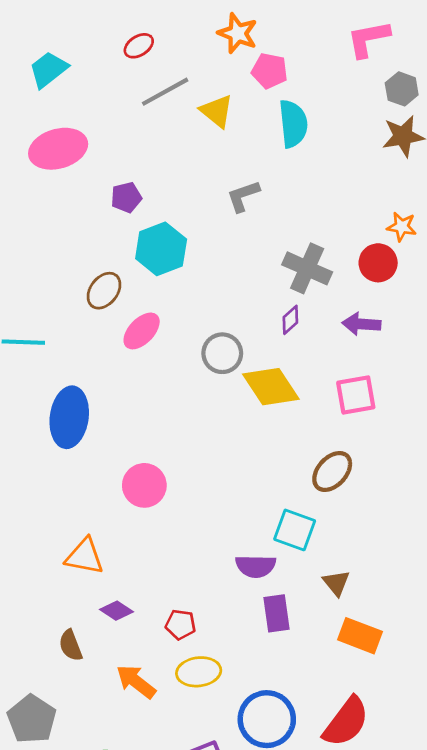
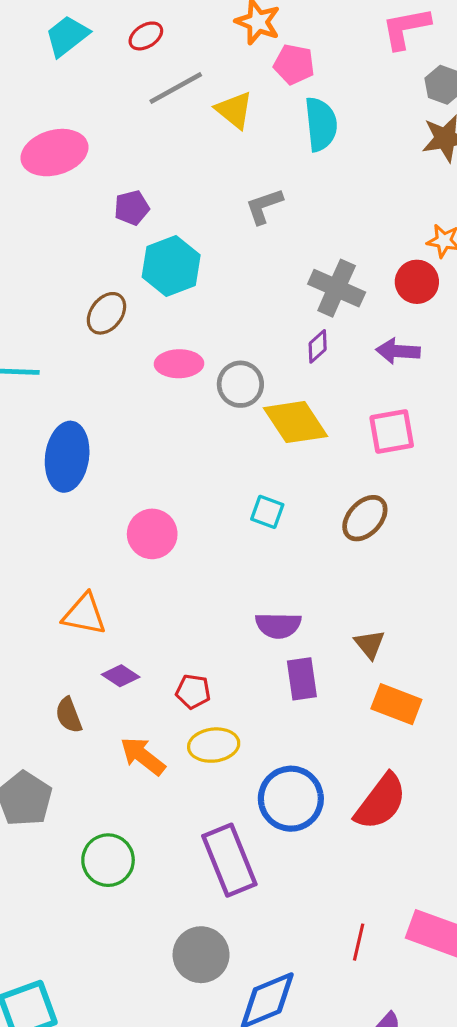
cyan trapezoid: (48, 69) -> (67, 36), moved
pink ellipse: (142, 331) -> (179, 364), moved, turned 45
cyan square: (295, 530) -> (267, 512), moved, size x0.7

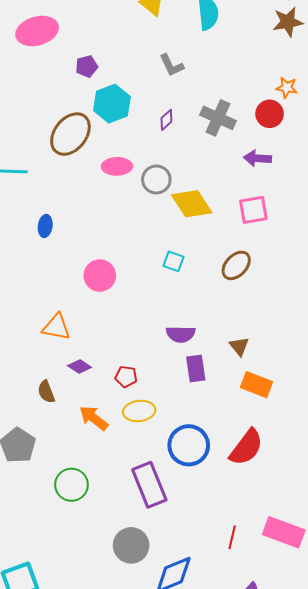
gray L-shape: (264, 206) -> (172, 65), turned -96
brown ellipse: (106, 313) -> (70, 134), size x1.6
purple diamond: (318, 346) -> (166, 120), moved
blue ellipse: (67, 457) -> (45, 226), size x0.5

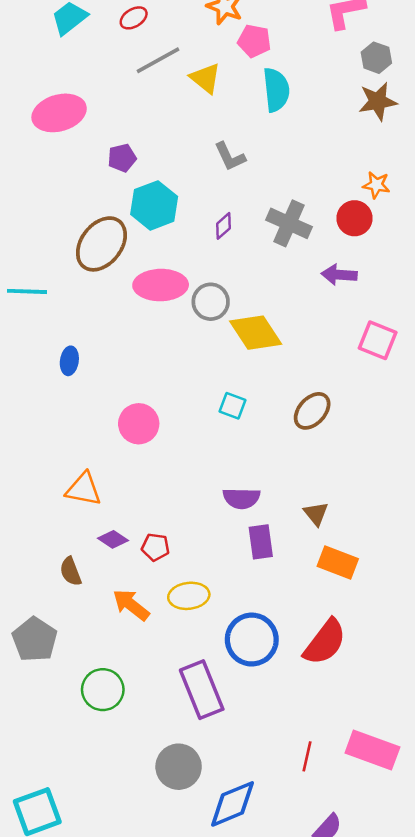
pink ellipse: (117, 166) -> (161, 285), size x1.4
pink square: (253, 210) -> (378, 340), moved, turned 32
red pentagon: (126, 377) -> (155, 547), moved

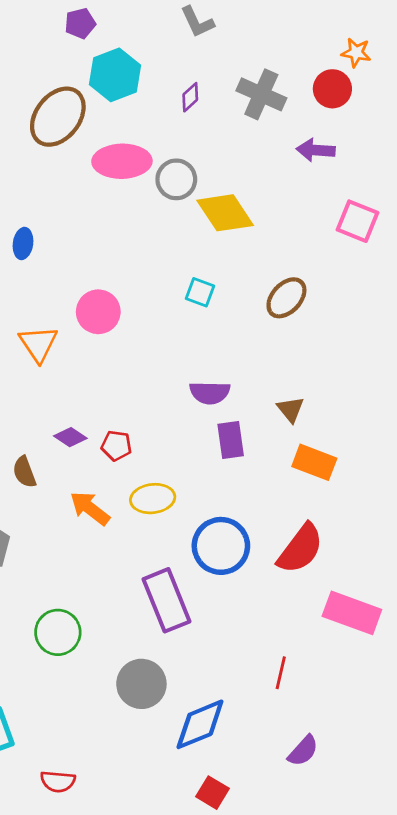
orange triangle: (83, 489) -> (38, 344), moved, turned 45
green circle: (103, 690) -> (58, 632), moved
pink rectangle: (372, 750) -> (352, 613), moved

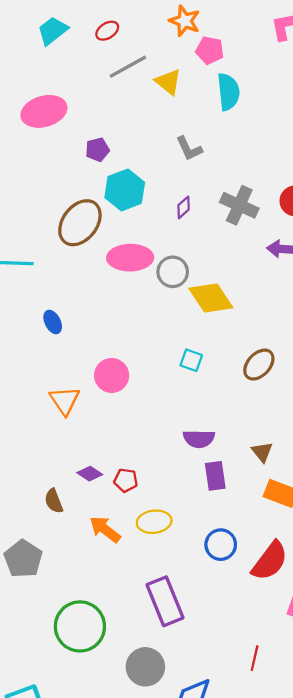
blue ellipse: (23, 243) -> (53, 322), turned -35
blue circle: (221, 546) -> (221, 545), moved, size x0.7
green circle: (58, 632) -> (80, 626), size x1.4

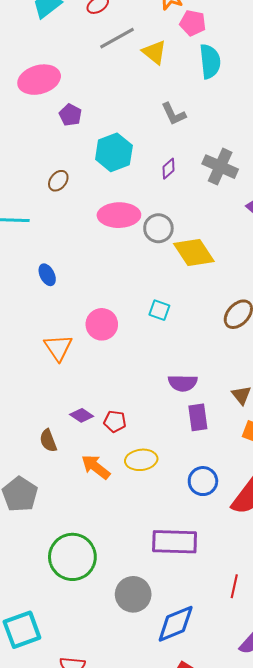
purple pentagon: (97, 150) -> (70, 115), moved, turned -30
brown ellipse: (80, 223) -> (58, 181), moved, size x0.5
cyan square: (191, 360) -> (159, 310), moved
purple rectangle: (165, 601) -> (175, 542), moved, turned -66

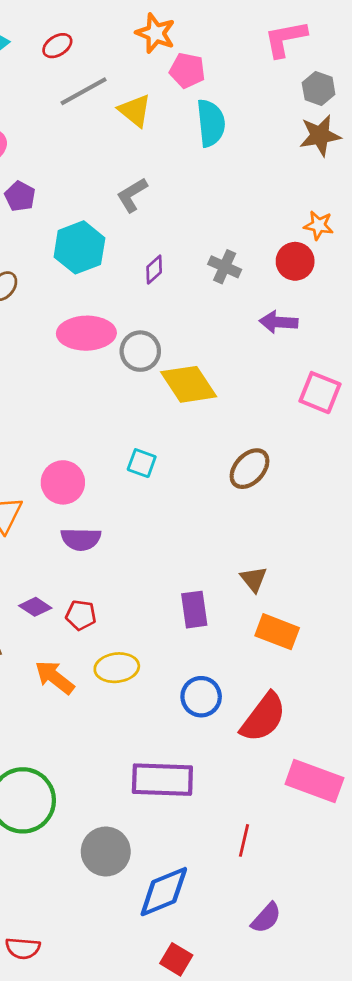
gray L-shape: (174, 114) -> (132, 195), moved, turned 84
gray cross: (220, 167) -> (225, 267), size x0.7
purple semicircle: (183, 383) -> (81, 539), moved

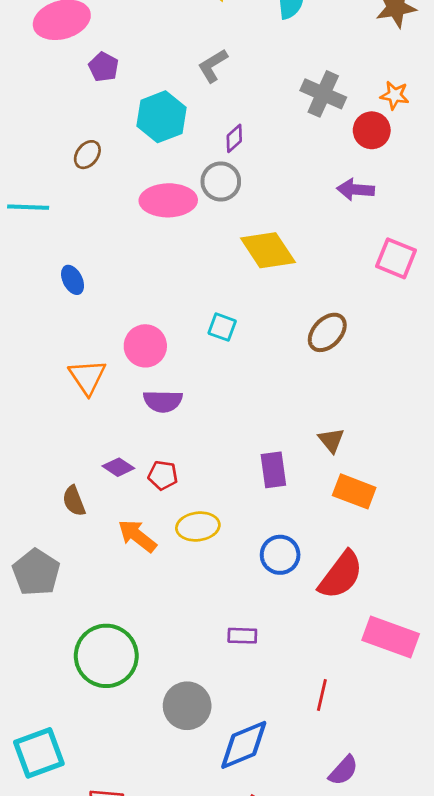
gray cross: (225, 267) -> (323, 94), moved, size x1.4
gray circle: (140, 351) -> (221, 181), moved
purple rectangle: (162, 780) -> (242, 636), size x0.5

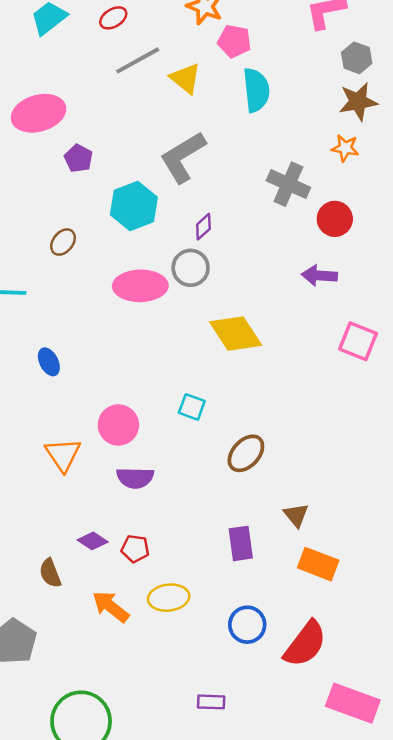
gray L-shape: (213, 66) -> (183, 157), size x1.6
orange star: (395, 95) -> (345, 148), moved
brown ellipse: (327, 332) -> (246, 453), moved

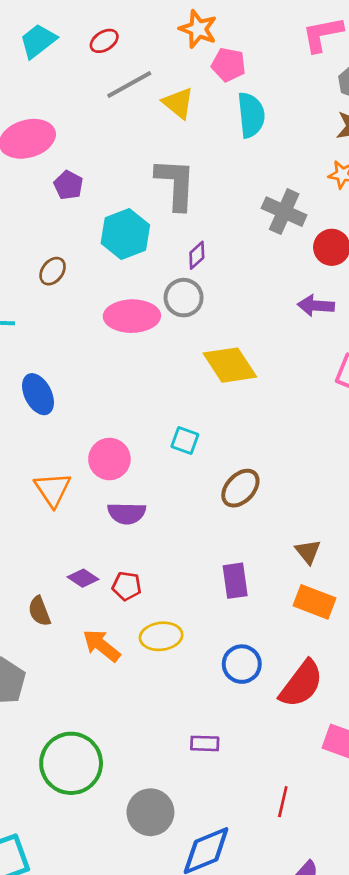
gray L-shape: (183, 157) -> (176, 184), turned 124
blue ellipse: (49, 362) -> (38, 394), size x1.4
brown triangle: (296, 515) -> (308, 552), moved

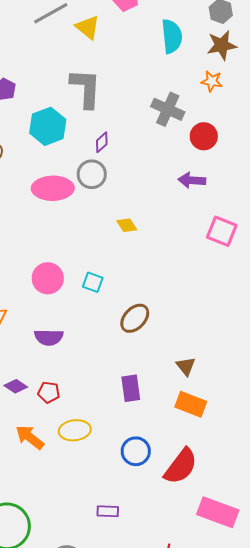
cyan semicircle: (251, 115) -> (172, 36), moved
yellow diamond: (230, 365) -> (127, 225), size x0.5
pink circle: (109, 459) -> (48, 278), moved

